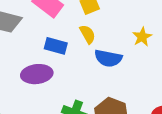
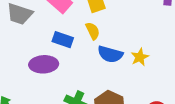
yellow star: (142, 37) -> (140, 57), moved

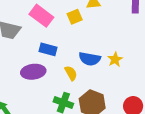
yellow semicircle: (93, 31) -> (71, 73), moved

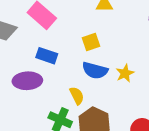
yellow square: (75, 17) -> (91, 42), moved
yellow semicircle: (71, 73) -> (77, 96), moved

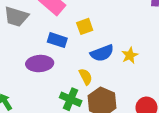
yellow square: (91, 42) -> (85, 26), moved
blue semicircle: (95, 70) -> (102, 53), turned -35

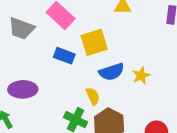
yellow square: (85, 26) -> (94, 42), size x1.5
purple ellipse: (40, 64) -> (23, 89), moved

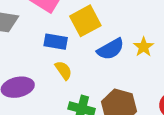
yellow semicircle: (93, 96) -> (63, 70), moved

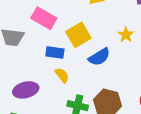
yellow star: (144, 47) -> (126, 35), moved

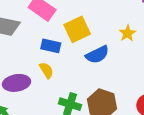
yellow semicircle: (62, 75) -> (46, 70), moved

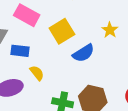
blue rectangle: (51, 46) -> (20, 51), moved

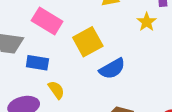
yellow star: (110, 30) -> (147, 22), moved

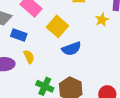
yellow square: (88, 42) -> (57, 26), turned -30

